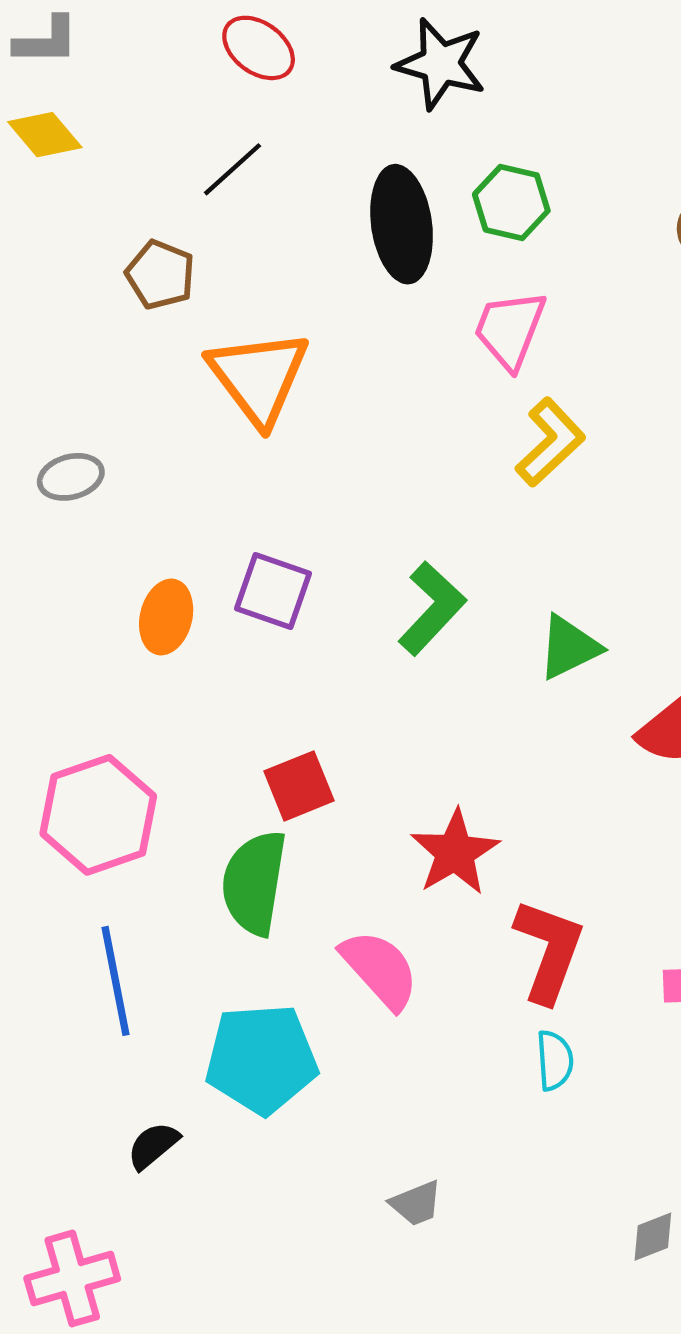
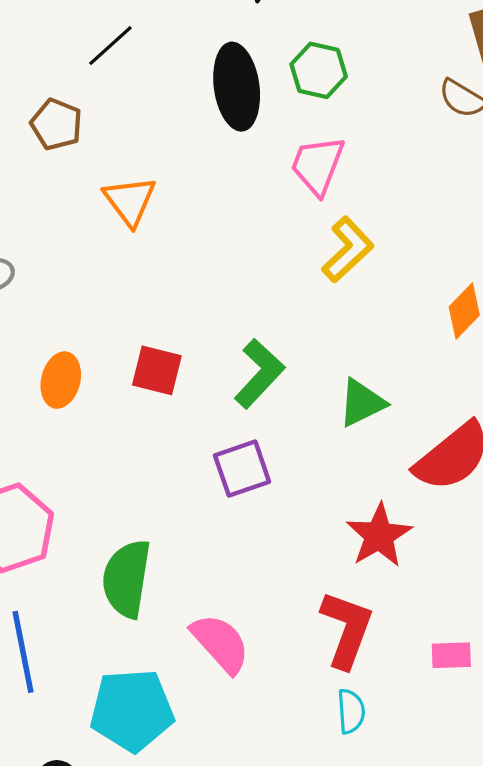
orange triangle: (259, 377) -> (130, 201), size x0.7
purple square: (273, 591) -> (242, 469), moved, turned -38
red square: (299, 786) -> (157, 370), moved, turned 36
red star: (455, 852) -> (379, 535), moved

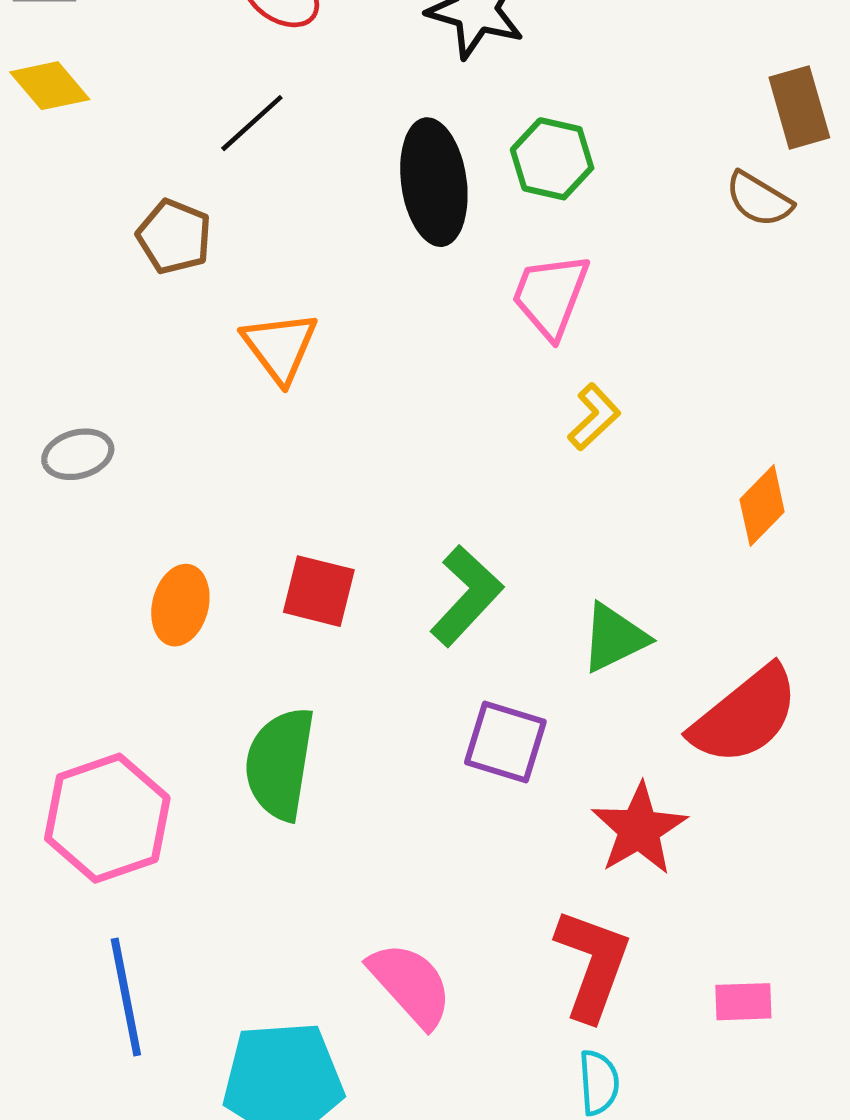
yellow L-shape: (348, 250) -> (594, 417), size x0.7
purple square: (242, 469) -> (505, 742), moved, turned 36
green semicircle: (127, 579) -> (280, 764), moved

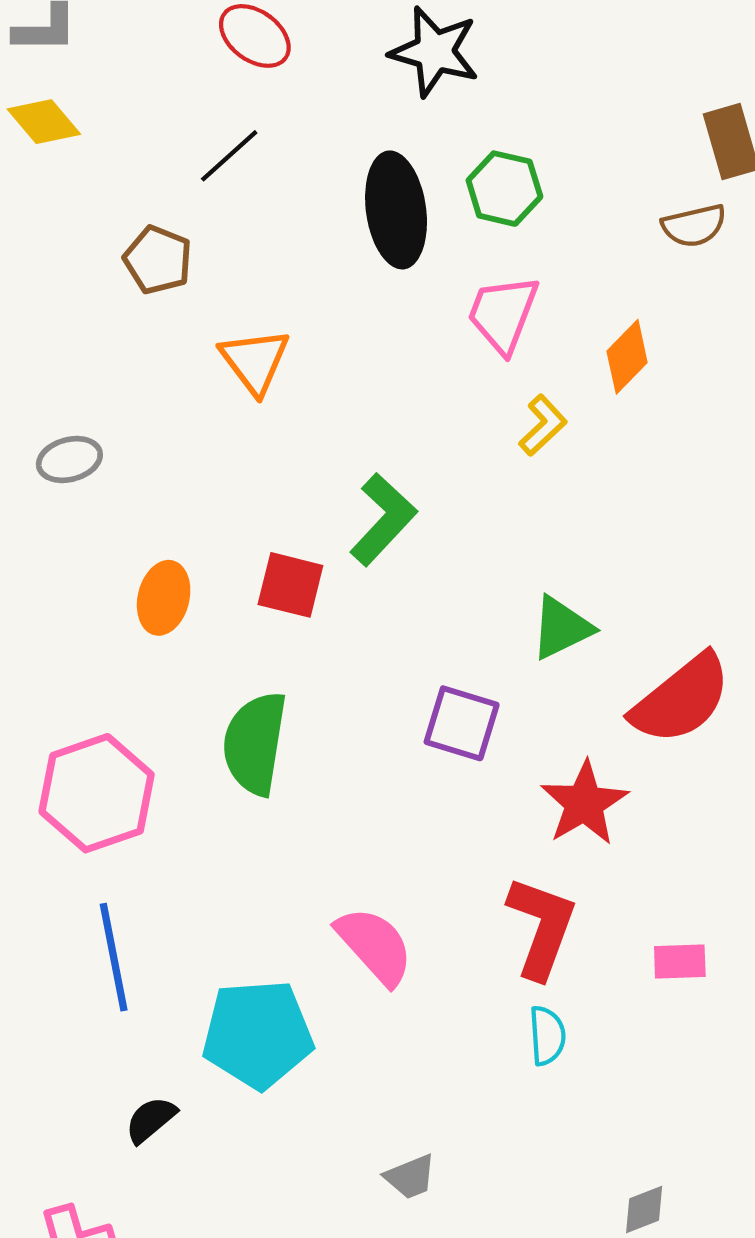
brown semicircle: (759, 199) -> (694, 226), turned -44
orange diamond: (762, 506) -> (627, 357), moved
green L-shape: (467, 596) -> (383, 519), moved

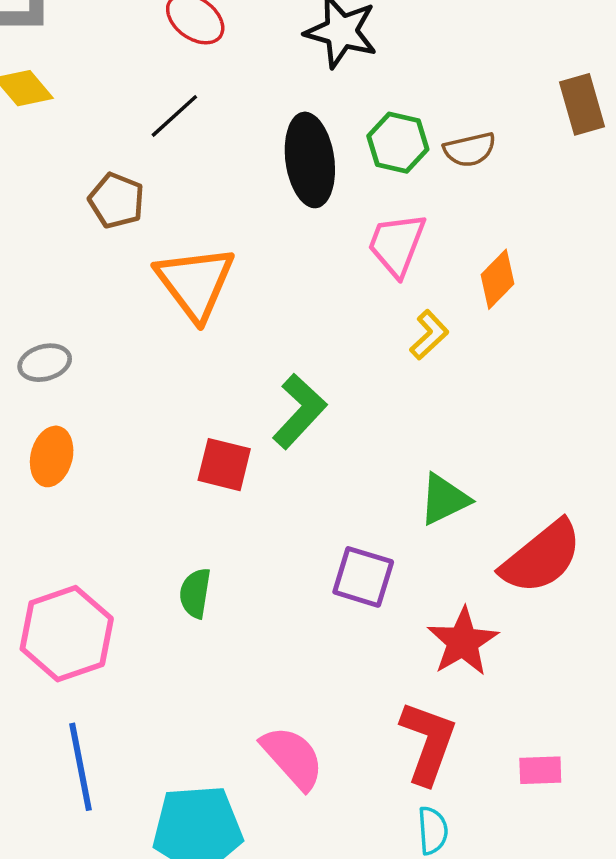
brown semicircle: (694, 226) -> (470, 150), moved
orange triangle: (255, 361) -> (195, 283), size x1.4
orange ellipse: (164, 598) -> (52, 456), moved
green semicircle: (255, 743) -> (195, 593), size x0.6

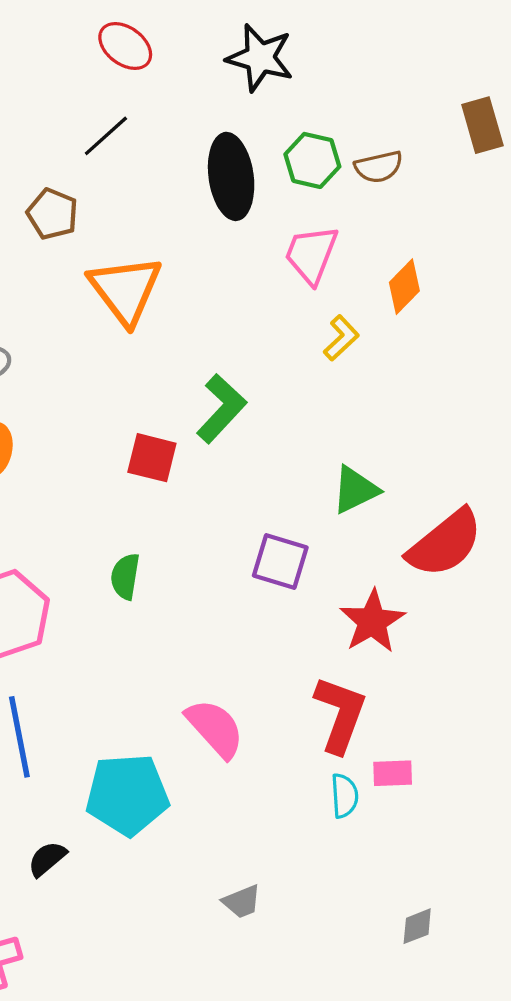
pink rectangle: (540, 770) -> (393, 773), moved

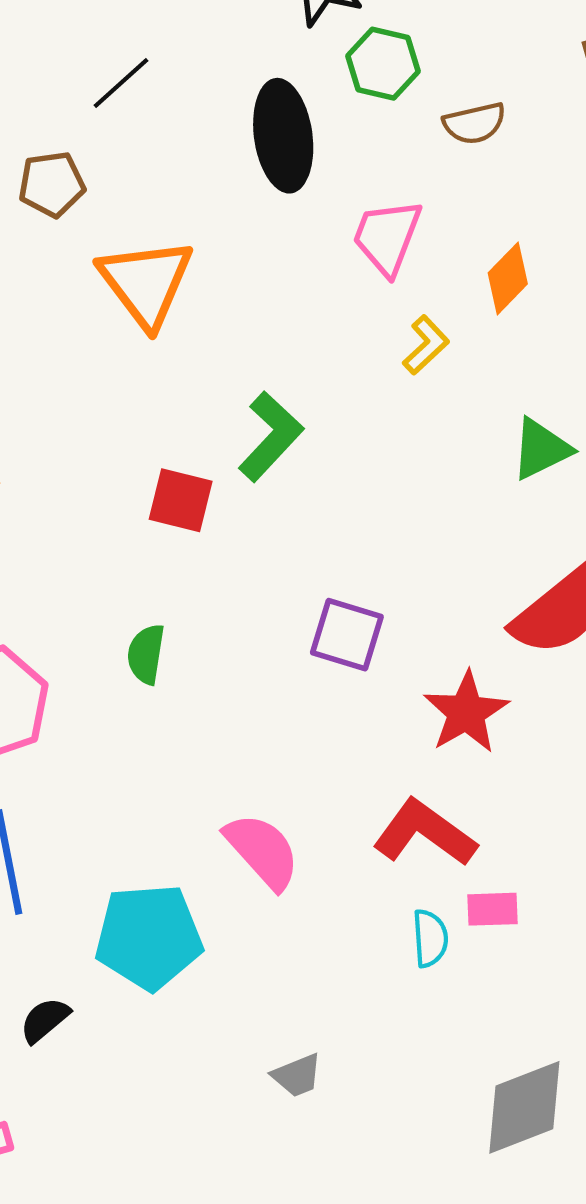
green hexagon: (312, 160) -> (383, 64), moved
brown pentagon: (52, 214) -> (52, 184), turned -30
green triangle: (355, 490) -> (541, 449), moved
red L-shape: (340, 714) -> (425, 833), turned -74
gray diamond: (417, 926) -> (524, 1107), size x2.0

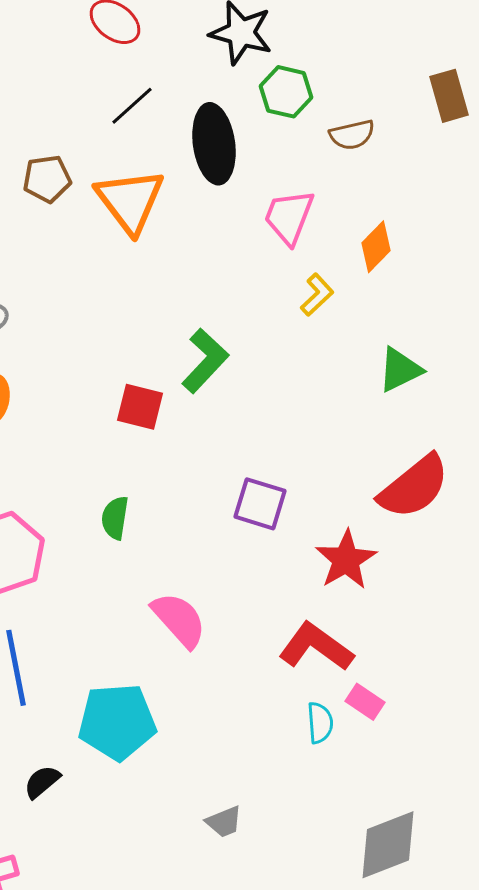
black line: (121, 83) -> (132, 106), moved
orange triangle: (146, 283) -> (130, 201), moved
pink semicircle: (262, 851) -> (179, 620), moved
pink rectangle: (493, 909) -> (365, 702), turned 36

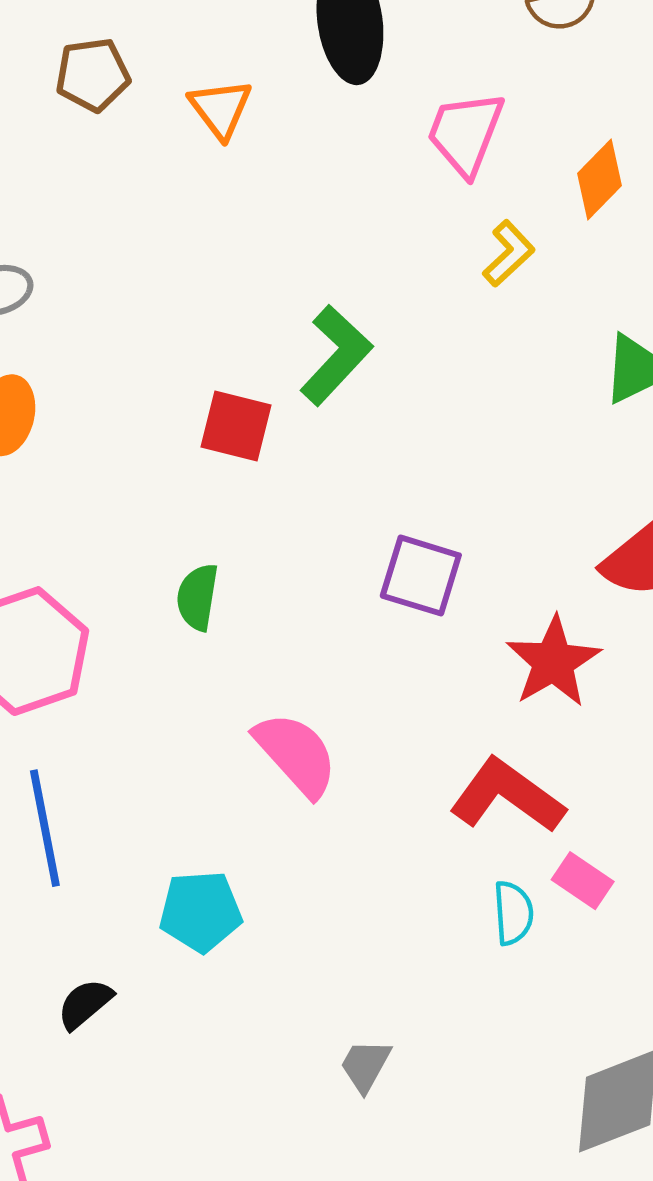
orange triangle: (130, 201) -> (221, 109), size x0.6
cyan pentagon: (117, 722) -> (200, 911), size x0.7
gray trapezoid: (224, 822) -> (365, 1065), turned 141

